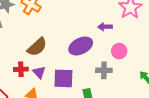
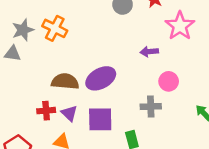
purple ellipse: (81, 46) -> (101, 78), moved
brown semicircle: (37, 47) -> (65, 81), turned -130

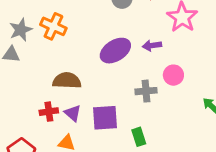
purple ellipse: (101, 78) -> (115, 51), moved
gray cross: (151, 107) -> (146, 91), moved

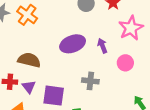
purple arrow: (152, 45) -> (102, 46), turned 64
pink circle: (173, 75) -> (125, 63), moved

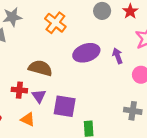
orange cross: (27, 15) -> (55, 23), moved
gray cross: (90, 81) -> (133, 111), moved

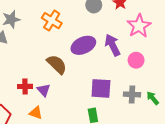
purple arrow: (118, 56) -> (112, 45), size x1.5
brown semicircle: (40, 68) -> (57, 64), moved, turned 35
purple square: (65, 106) -> (101, 88), moved

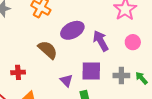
purple arrow: (112, 45) -> (101, 41), moved
pink circle: (136, 60) -> (133, 42), moved
purple triangle: (44, 90) -> (66, 81), moved

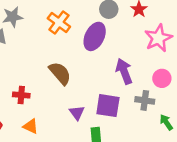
purple ellipse: (72, 30) -> (95, 36), moved, turned -45
gray cross: (121, 75) -> (145, 100), moved

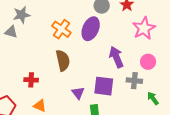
orange cross: (59, 23) -> (61, 29), moved
brown semicircle: (60, 73) -> (63, 60), turned 30

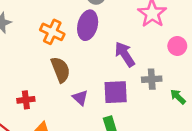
pink circle: (148, 62) -> (177, 46), moved
purple triangle: (78, 93) -> (80, 98), moved

